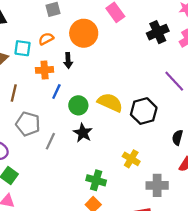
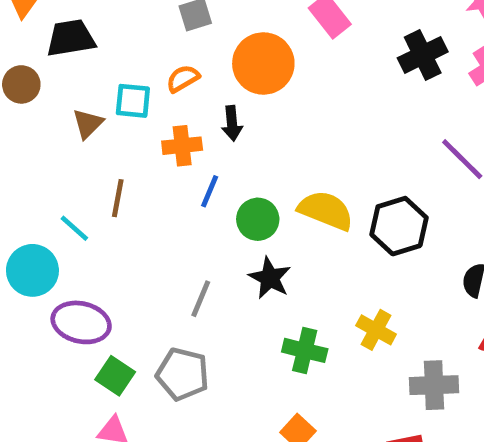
gray pentagon: (28, 124) -> (183, 374), moved
green cross: (96, 180) -> (305, 350), moved

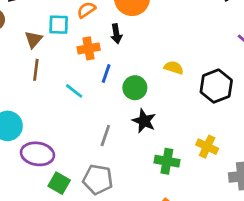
brown line: (118, 198) -> (36, 70), moved
yellow semicircle: (326, 210) -> (174, 68), moved, size x0.6
cyan line: (74, 228) -> (74, 91), moved

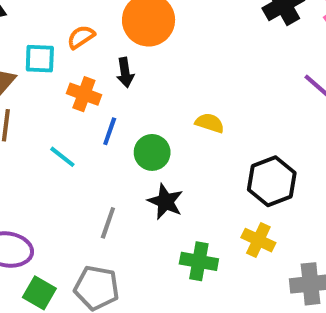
orange cross: (89, 48) -> (84, 94), turned 30
black hexagon: (216, 86) -> (272, 181), moved

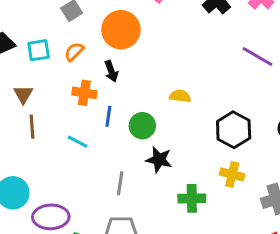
cyan square: (40, 59) -> (39, 50), moved

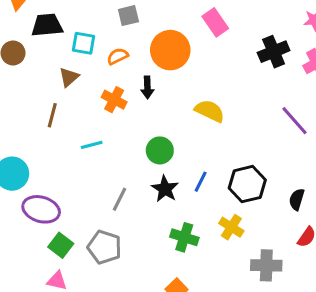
brown triangle: (23, 94) -> (69, 77), moved
yellow semicircle: (180, 96) -> (210, 111), moved, size x1.4
blue line: (108, 116) -> (201, 182), moved
cyan line: (78, 142) -> (92, 145), turned -60

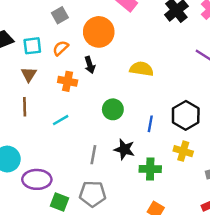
black star: (165, 189) -> (124, 149), moved

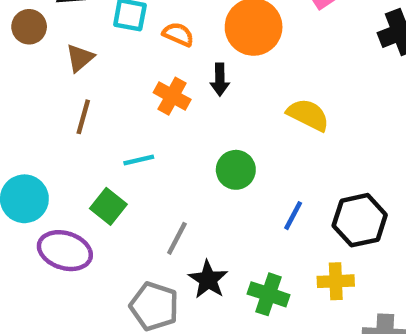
orange semicircle: (61, 48) -> (178, 34), turned 49
brown triangle: (29, 74) -> (80, 58), moved
black star: (124, 149) -> (208, 280), moved
yellow cross: (183, 151) -> (336, 281), turned -36
green square: (59, 202) -> (108, 206), moved

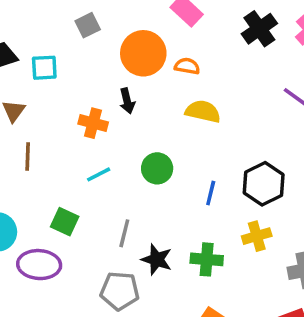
orange semicircle: (178, 34) -> (187, 66), moved
cyan line: (139, 160) -> (99, 174), moved

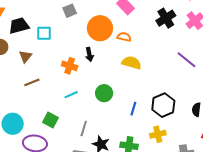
brown line: (28, 156) -> (32, 82), turned 63

